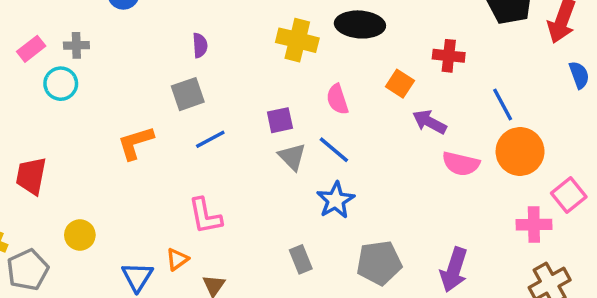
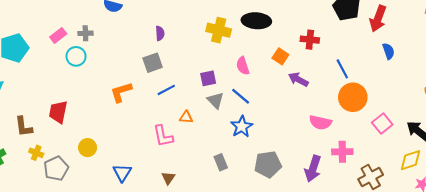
pink semicircle: (461, 164) -> (320, 122), moved
pink cross: (534, 225) -> (342, 152), moved
orange triangle: (177, 259) -> (186, 117), moved, turned 40

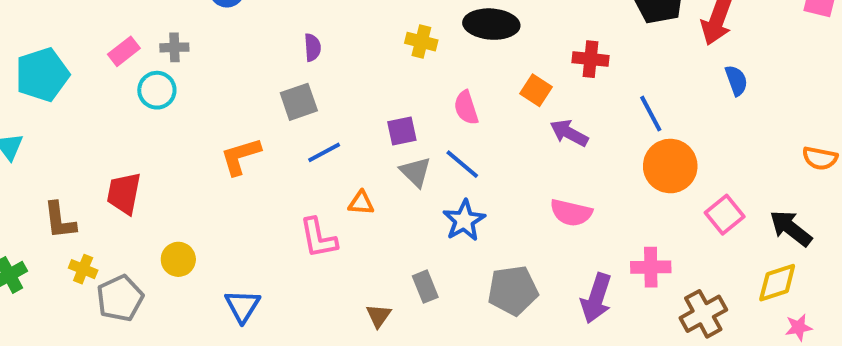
yellow cross: (219, 30) -> (421, 42), size x0.7
pink semicircle: (320, 122) -> (571, 213), moved
brown triangle: (168, 178) -> (379, 316), moved

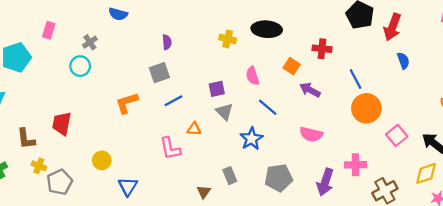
gray cross: (174, 47) -> (90, 42), turned -32
pink rectangle: (124, 51) -> (49, 30), moved, turned -35
blue line: (462, 164) -> (268, 107), moved
yellow circle: (178, 259) -> (102, 160), moved

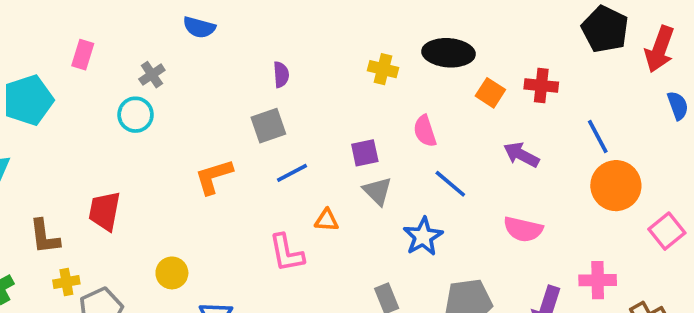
orange square: (292, 66) -> (490, 93), moved
yellow cross: (39, 166) -> (66, 282), turned -32

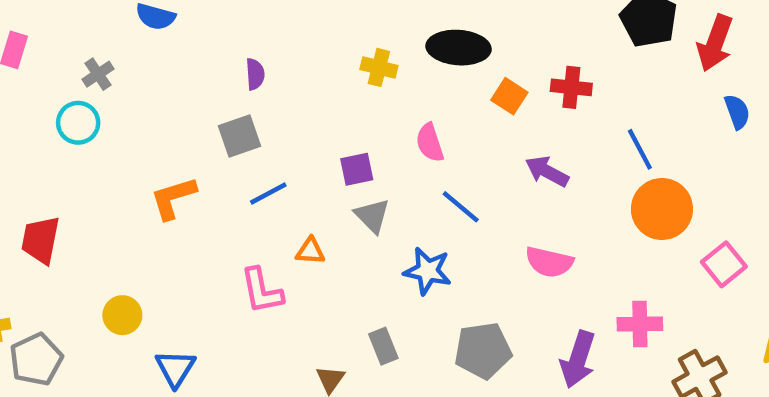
blue star: (423, 237) -> (428, 271), turned -30

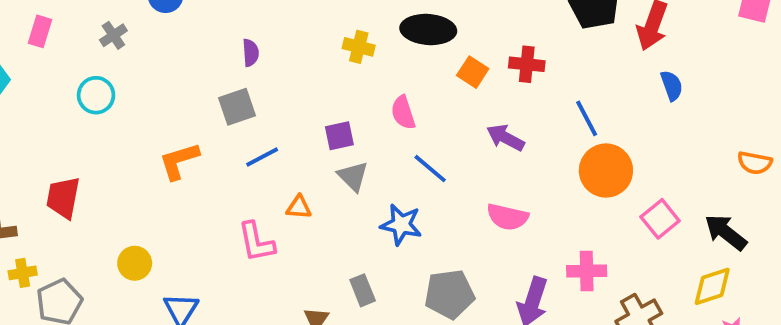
gray cross: (98, 74) -> (113, 35), moved

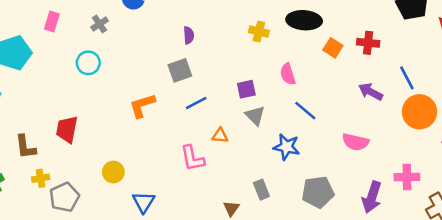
purple arrow: (506, 138) -> (371, 92), moved

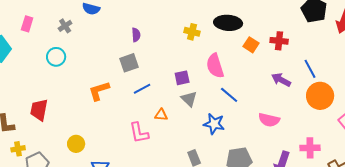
pink semicircle: (288, 74) -> (215, 66), size x1.4

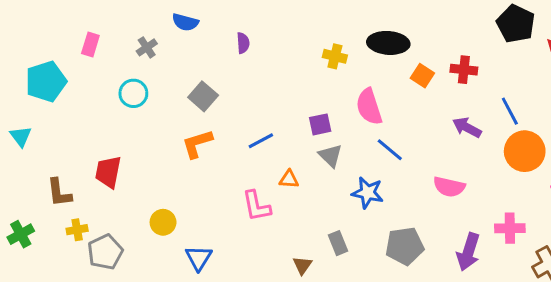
purple semicircle: (136, 35) -> (243, 43), moved
gray square: (129, 63) -> (203, 96), moved, turned -30

